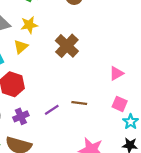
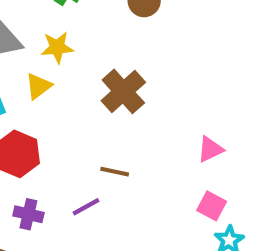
brown line: (79, 103) -> (115, 172), moved
purple cross: (21, 116) -> (28, 214), turned 32

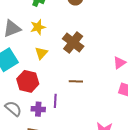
yellow triangle: (38, 86) -> (41, 53), moved
purple line: (86, 207) -> (55, 101), moved, turned -48

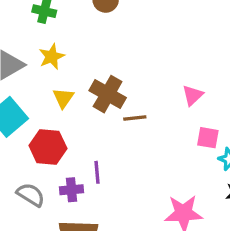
brown cross: (73, 43) -> (108, 94), moved
brown line: (76, 81) -> (135, 118), moved

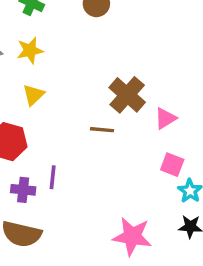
brown cross: (108, 94) -> (127, 95), moved

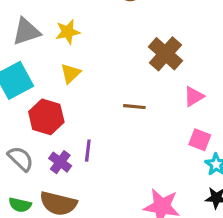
brown cross: (127, 95) -> (165, 54), moved
purple cross: (23, 190) -> (60, 162), turned 30

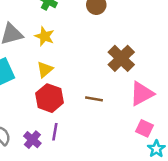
yellow star: (68, 32) -> (44, 36), turned 30
pink triangle: (194, 96) -> (142, 94), size x1.5
red hexagon: (46, 117) -> (49, 98), moved

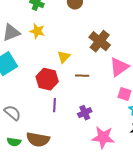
yellow triangle: (45, 69) -> (64, 57), moved
purple cross: (32, 140) -> (85, 113), moved, turned 32

